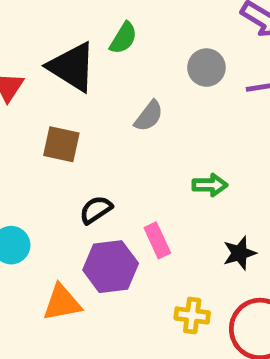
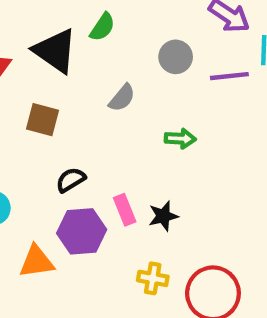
green arrow: (210, 185) -> (180, 139), moved
black star: (240, 253) -> (163, 216), moved

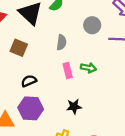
gray semicircle: (122, 98) -> (61, 42), turned -40
pink rectangle: (125, 210) -> (68, 71), moved

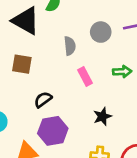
gray circle: (92, 25) -> (101, 32), moved
green arrow: (88, 68) -> (122, 72), moved

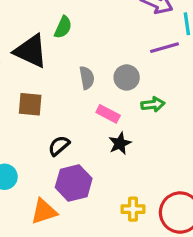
gray circle: (101, 32) -> (127, 77), moved
pink rectangle: (85, 77) -> (108, 114), turned -30
black star: (102, 116) -> (120, 143), moved

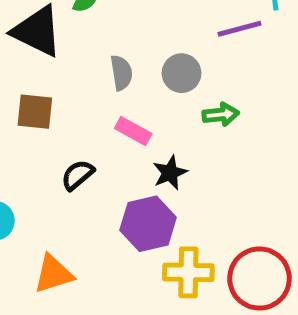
pink rectangle: (108, 114) -> (133, 131), moved
purple hexagon: (74, 183) -> (148, 224), moved
yellow cross: (133, 209) -> (188, 272), size x1.4

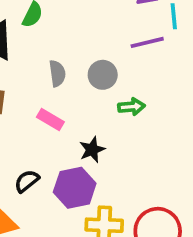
pink rectangle: (133, 131) -> (50, 120), moved
black semicircle: (78, 175) -> (27, 181), moved

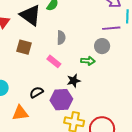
gray circle: (103, 75) -> (102, 46), moved
green arrow: (131, 107) -> (88, 61), moved

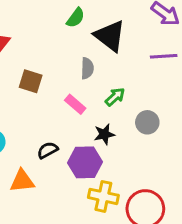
black triangle: (30, 15) -> (110, 36), moved
gray circle: (102, 46) -> (147, 122), moved
green arrow: (88, 61) -> (115, 97), moved, turned -48

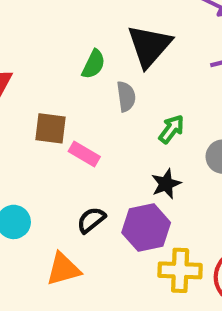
green semicircle: (76, 18) -> (94, 64), moved
black triangle: (110, 36) -> (149, 46), turned 44
pink rectangle: (75, 104) -> (84, 154), moved

